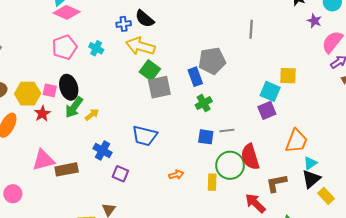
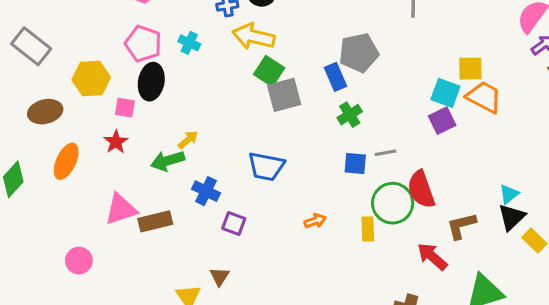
pink pentagon: (65, 47) -> (143, 44), turned -30
black ellipse: (69, 87) -> (151, 82), moved, turned 30
yellow hexagon: (28, 94) -> (91, 79), moved
green arrow: (74, 107) -> (168, 161), moved, turned 40
orange trapezoid: (296, 141) -> (484, 97), moved, turned -80

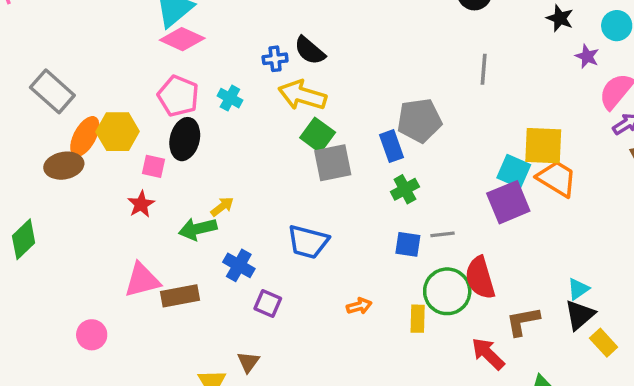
yellow square: (470, 69) -> (543, 146), size x1.4
purple square: (442, 121) -> (508, 202), size x1.4
orange ellipse: (66, 161) -> (85, 136), moved

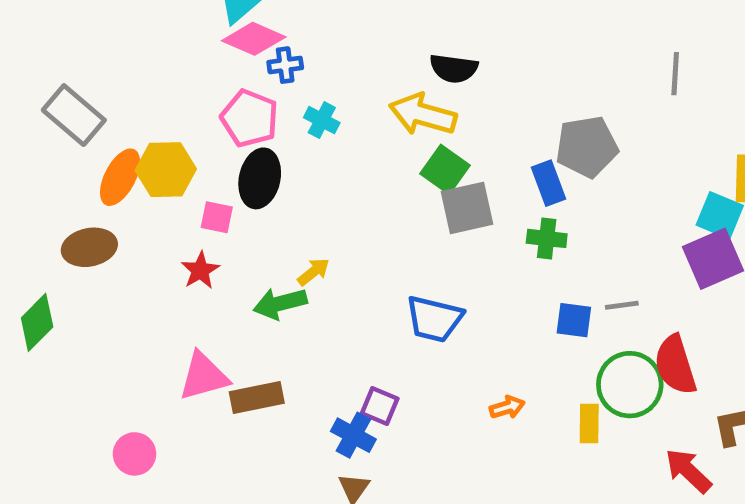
black semicircle: (310, 51) -> (454, 68), moved, turned -32
blue cross: (275, 59) -> (285, 65), moved
brown ellipse: (64, 166) -> (89, 247), moved
green cross: (405, 189) -> (547, 238), moved, turned 36
blue cross: (239, 265) -> (353, 435), moved

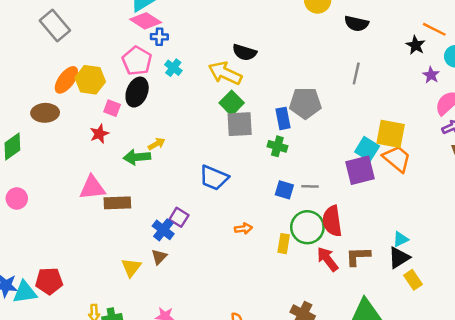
gray rectangle: (74, 115) -> (55, 26), moved
pink circle: (135, 454) -> (17, 198), moved
red arrow: (688, 471) -> (327, 259), moved

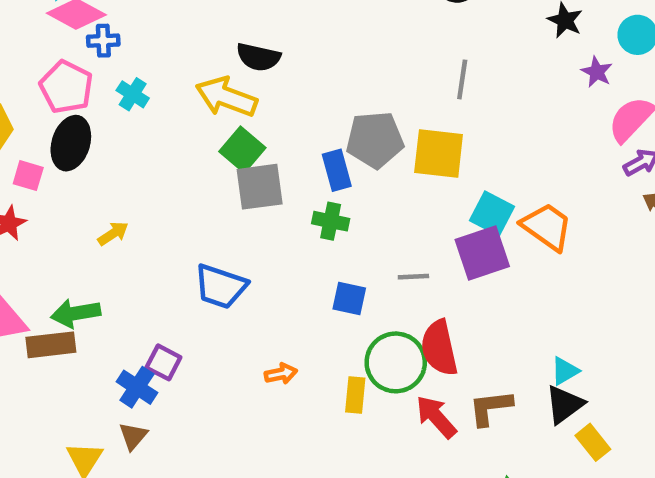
yellow square: (391, 134) -> (439, 154), moved
green arrow: (137, 157) -> (76, 313), moved
gray line: (310, 186) -> (413, 277), moved

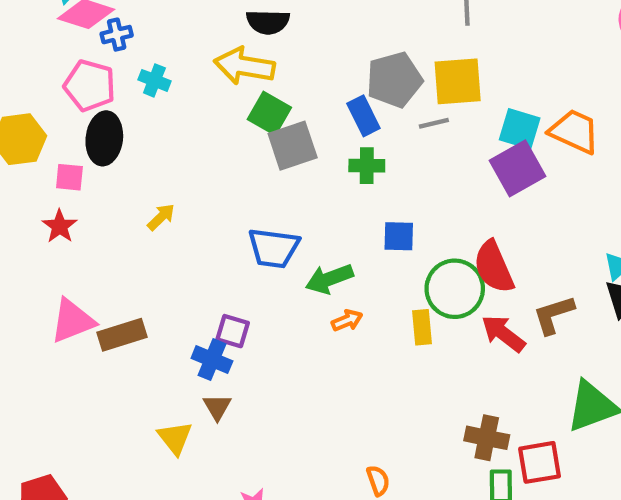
gray line: (413, 277) -> (434, 123), moved
green arrow: (76, 313) -> (329, 279), moved

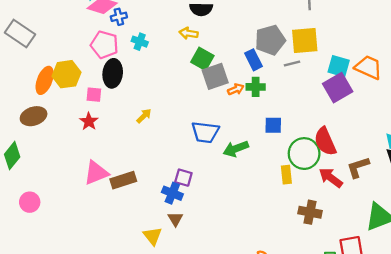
yellow arrow: (244, 66) -> (189, 33), size x0.6
orange arrow: (347, 320) -> (236, 89), moved
brown cross: (487, 438) -> (310, 212), moved

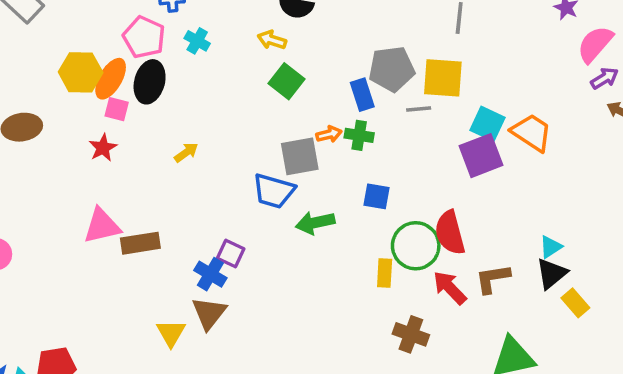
gray square: (215, 76) -> (300, 156), moved
orange ellipse: (45, 80) -> (111, 79), moved
brown triangle: (175, 219) -> (209, 313), size x1.5

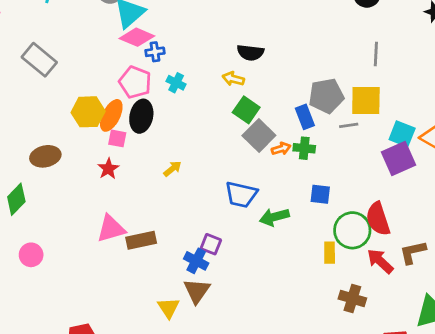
gray square: (300, 156) -> (259, 136), moved, turned -32

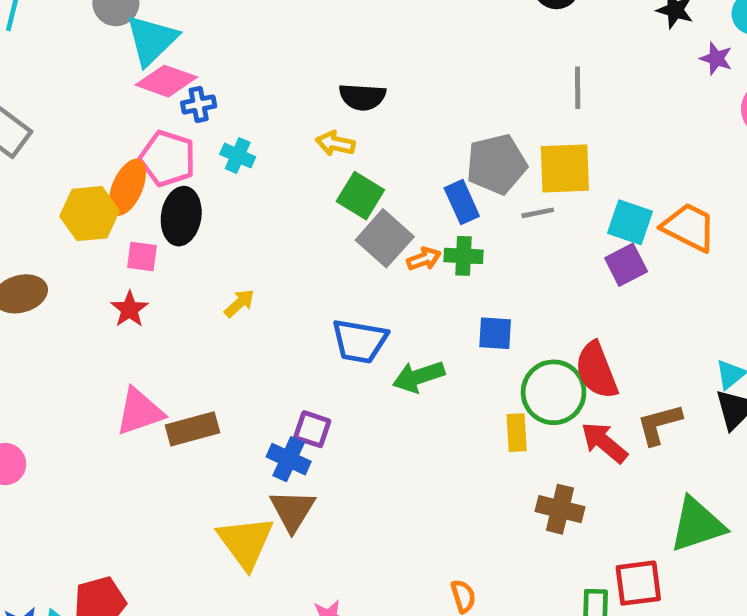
orange ellipse: (111, 115) -> (127, 187), moved
purple square: (399, 158) -> (626, 265), size x0.7
yellow triangle: (169, 308) -> (246, 542), size x1.5

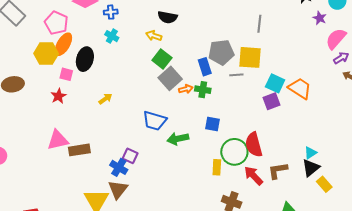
blue cross: (199, 104) -> (111, 12), moved
pink pentagon: (167, 158) -> (56, 23), moved

